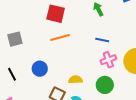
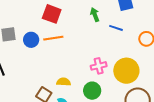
blue line: (102, 40) -> (116, 28), moved
blue circle: (40, 69) -> (31, 40), moved

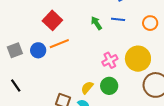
red square: (52, 14) -> (52, 20), turned 36
green arrow: (95, 15) -> (96, 23), moved
yellow semicircle: (64, 82) -> (87, 88), moved, turned -40

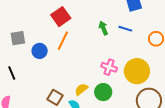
orange line: (59, 44) -> (63, 41), turned -54
blue circle: (38, 50) -> (40, 51), moved
pink cross: (110, 60) -> (109, 67), turned 35

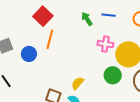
pink cross: (109, 67) -> (105, 44), moved
green circle: (103, 92) -> (113, 75), moved

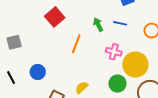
orange line: (50, 39) -> (76, 44), moved
blue circle: (29, 54) -> (38, 72), moved

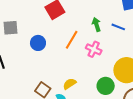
pink cross: (114, 52) -> (94, 49), moved
blue circle: (38, 72) -> (38, 43), moved

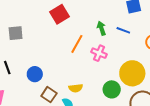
blue circle: (38, 43) -> (35, 74), moved
yellow semicircle: (70, 84) -> (76, 88), turned -152

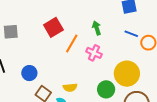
red square: (60, 14) -> (53, 27), moved
blue line: (123, 30) -> (131, 34), moved

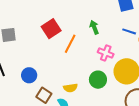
pink cross: (94, 53) -> (106, 53), moved
green circle: (106, 89) -> (98, 80), moved

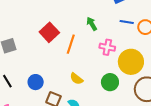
green circle: (98, 80) -> (110, 82), moved
yellow semicircle: (70, 88) -> (76, 79), moved, turned 56

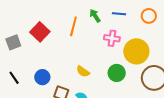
blue line: (127, 22) -> (119, 14), moved
red square: (49, 32) -> (40, 32), moved
orange line: (71, 44) -> (73, 26), moved

